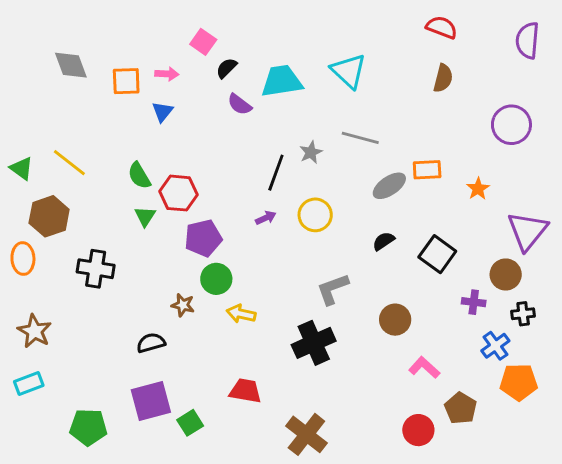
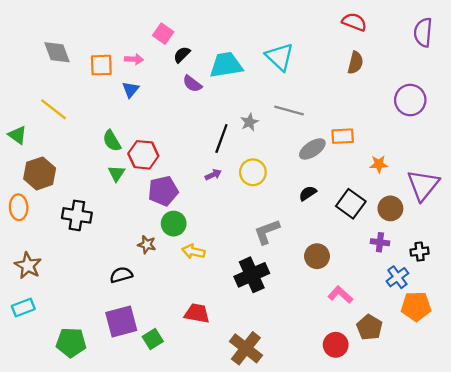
yellow line: (69, 163) -> (54, 109), moved
orange star: (478, 189) -> (379, 164), moved, turned 30
brown circle: (506, 274) -> (390, 208), moved

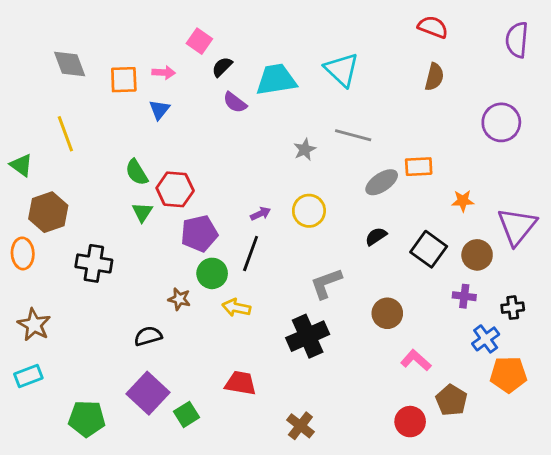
yellow line: (54, 109) -> (65, 134), turned 32
black line: (221, 138) -> (251, 253), moved
purple square: (121, 321) -> (148, 393), turned -32
brown cross: (246, 348) -> (300, 426), size x0.7

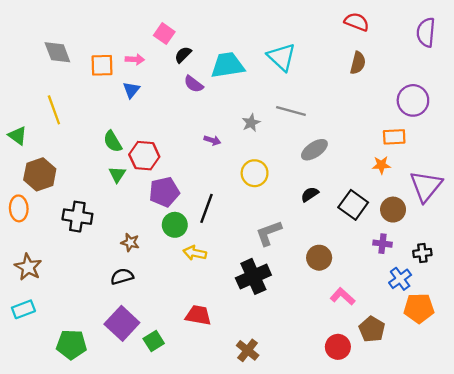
orange rectangle: (419, 167) -> (394, 137), moved
purple arrow: (261, 214) -> (212, 140), moved, turned 42
brown star: (179, 299) -> (130, 242), moved

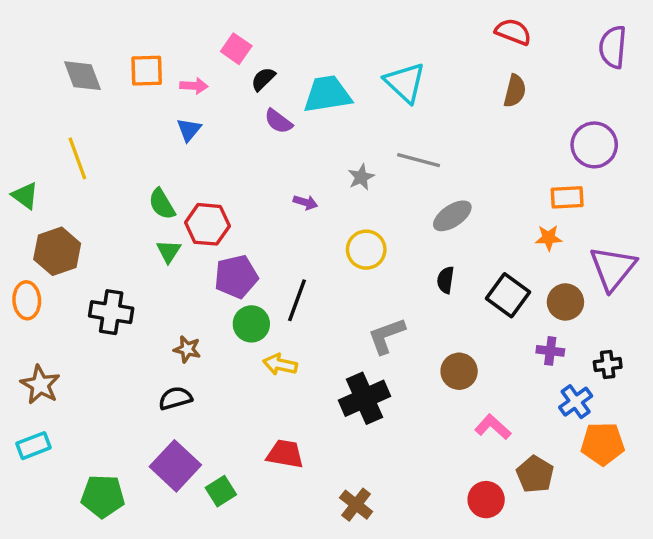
orange square: (102, 65) -> (147, 71), moved
black semicircle: (310, 194) -> (446, 280), turned -48

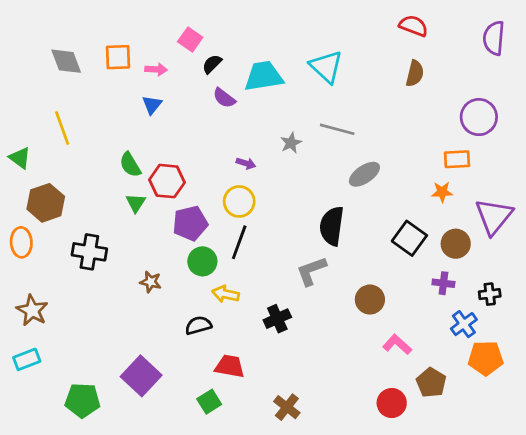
yellow circle: (366, 250) -> (239, 201), moved
black semicircle: (446, 280) -> (332, 226), moved, size x1.8
black semicircle: (175, 398) -> (198, 325), moved
black cross: (364, 398) -> (277, 319), moved, size x0.7
green square: (221, 491) -> (209, 402), moved

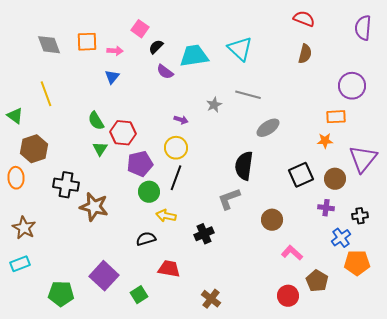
black square: (409, 238) -> (301, 175), turned 30
brown star: (151, 282) -> (94, 207), moved, size x1.8
green square: (209, 402) -> (139, 295), moved

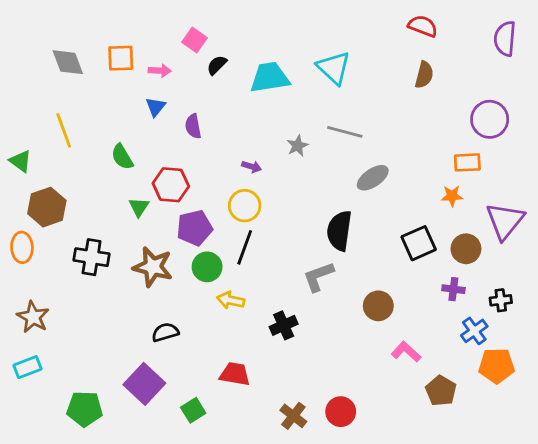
purple semicircle: (165, 72) -> (193, 126), moved, turned 42
green semicircle: (96, 121) -> (122, 157), moved
brown star: (94, 207) -> (153, 267), moved
black semicircle: (146, 239) -> (165, 332), moved
red circle: (288, 296) -> (341, 412), moved

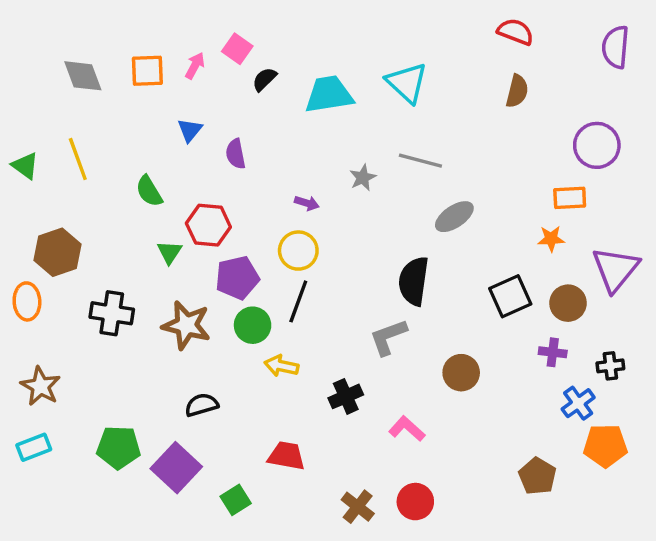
pink arrow: (160, 71) -> (195, 66), moved, turned -65
green triangle: (21, 161) -> (25, 166), moved
pink L-shape: (406, 352) -> (407, 429), moved
green pentagon: (85, 409) -> (119, 447), moved

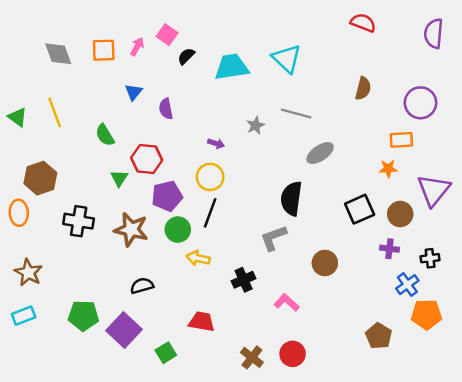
brown semicircle: (517, 91) -> (363, 88), moved

